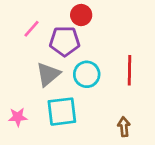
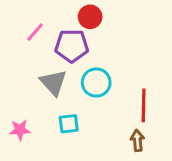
red line: (129, 70) -> (144, 105), moved
gray triangle: (48, 74) -> (53, 83), turned -32
cyan square: (62, 112) -> (69, 124), size x0.6

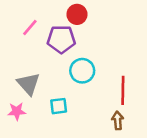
gray triangle: (53, 83) -> (29, 84), moved

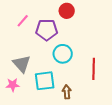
red circle: (77, 14) -> (67, 11), moved
cyan square: (59, 106) -> (45, 81), size x1.5
brown arrow: (118, 121) -> (67, 92), moved

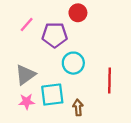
gray triangle: (22, 64) -> (25, 75), turned 36
pink star: (13, 85) -> (27, 102), moved

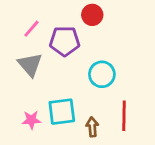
cyan circle: (73, 63) -> (102, 74), moved
gray triangle: (25, 75) -> (30, 65), moved, turned -35
red line: (109, 81) -> (124, 116), moved

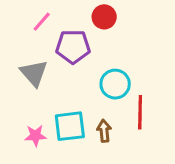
pink line: (31, 29) -> (42, 22), moved
red line: (124, 116) -> (140, 112), moved
brown arrow: (92, 127) -> (104, 131), moved

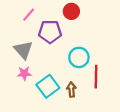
cyan square: (70, 126) -> (48, 86), turned -30
pink star: (35, 136) -> (24, 73), moved

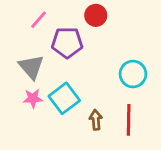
cyan circle: (79, 57) -> (133, 74), moved
red line: (96, 77) -> (129, 120), moved
cyan square: (48, 86) -> (64, 98), moved

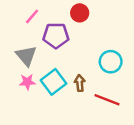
brown arrow: (96, 120) -> (80, 83), moved
red line: (129, 120) -> (107, 100), turned -70

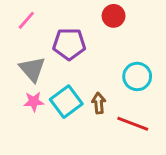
red circle: (80, 13) -> (114, 16), moved
pink line: (32, 16) -> (26, 20), moved

